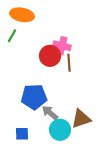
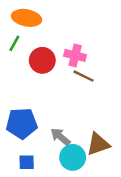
red circle: (50, 56) -> (42, 60), moved
brown line: (69, 63) -> (84, 76), turned -60
blue pentagon: (34, 97) -> (22, 123), moved

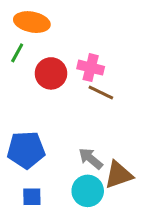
gray arrow: (60, 137) -> (91, 159), moved

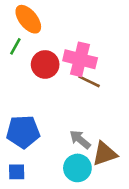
orange ellipse: (32, 22) -> (28, 19), turned 40
pink cross: (91, 68) -> (80, 59), size x1.4
blue square: (32, 197) -> (17, 172), moved

